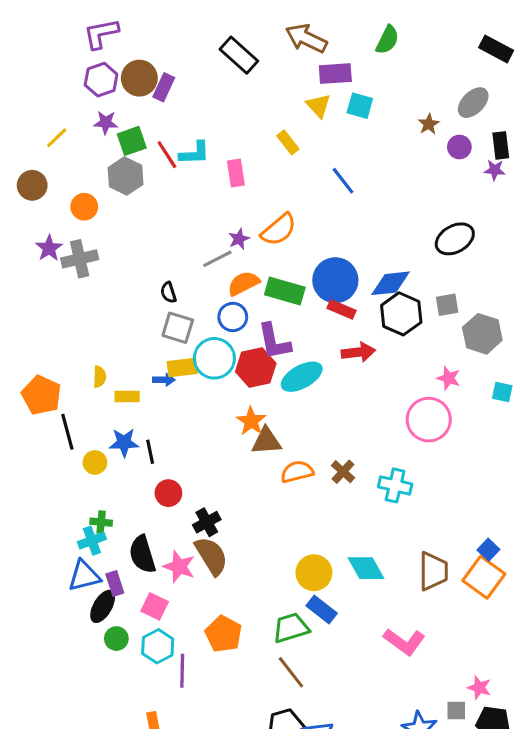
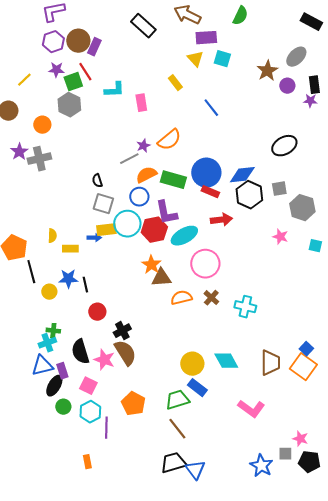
brown star: (429, 124) -> (267, 71), size x1.5
red line: (167, 155) -> (85, 72), moved
pink circle: (429, 420) -> (205, 264), moved

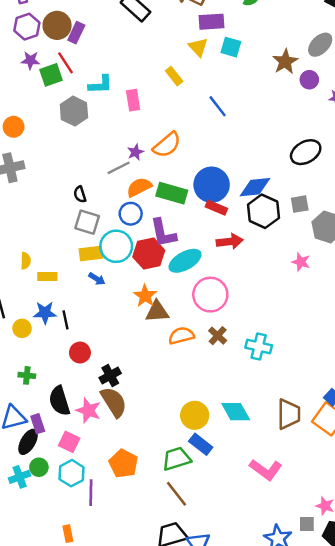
gray hexagon: (69, 105) -> (74, 111), moved
blue arrow: (94, 238) -> (97, 279), moved, turned 32
cyan cross: (47, 343) -> (20, 477), moved

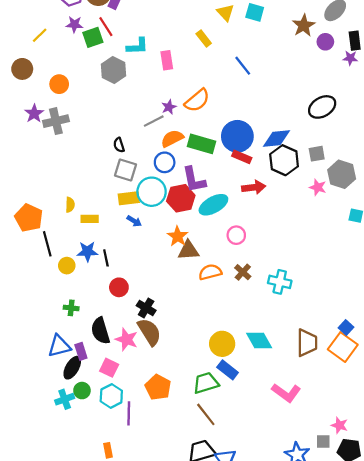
pink star: (301, 262) -> (318, 187), moved
pink circle: (210, 295) -> (236, 235), size x0.6
black cross: (110, 375) -> (146, 308), turned -30

